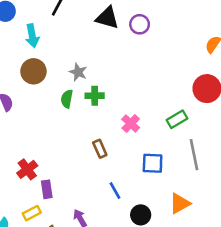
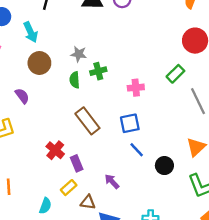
pink cross: (131, 123) -> (136, 88), turned -35
brown rectangle: (100, 149) -> (87, 121), moved, size x1.6
blue square: (153, 163) -> (130, 123), moved

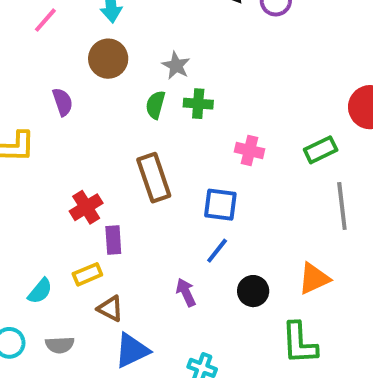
blue line: (137, 150) -> (217, 251), turned 63
purple arrow: (112, 181) -> (186, 292), moved

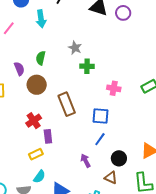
brown circle: (108, 59) -> (37, 85), moved
green semicircle: (155, 105) -> (41, 58), moved
cyan semicircle: (40, 291) -> (39, 177), moved
brown triangle: (110, 308) -> (111, 178), moved

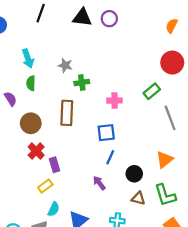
cyan arrow: (41, 19) -> (28, 58), moved
brown circle: (37, 85) -> (31, 123), moved
brown rectangle: (67, 104) -> (67, 113), moved, turned 35
brown triangle: (111, 178) -> (138, 198), moved

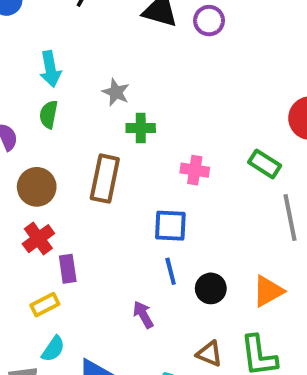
green rectangle: (152, 91) -> (265, 164), turned 63
blue line: (110, 157) -> (171, 271), turned -48
black circle: (134, 174) -> (211, 288), moved

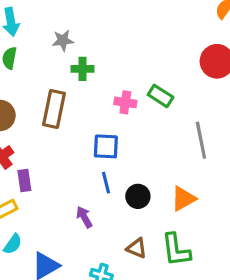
gray star: (116, 92) -> (63, 40), turned -30
green rectangle: (265, 164) -> (161, 96), moved

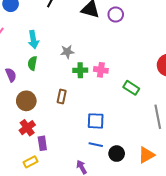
pink cross: (125, 102) -> (101, 70), moved
brown rectangle: (54, 109) -> (62, 97), size x0.6
blue line: (106, 183) -> (96, 145), turned -64

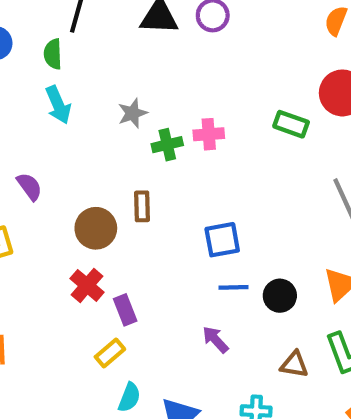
green semicircle: (32, 63) -> (53, 54), moved
green rectangle: (131, 88) -> (291, 124), moved
brown circle: (26, 101) -> (96, 228), moved

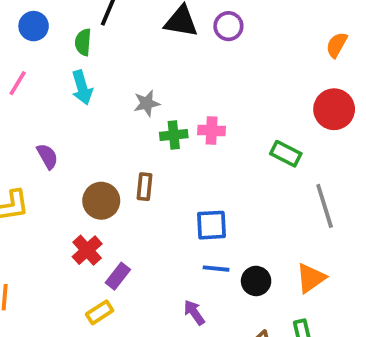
green rectangle: (291, 124) -> (286, 154), moved
purple rectangle: (125, 310) -> (118, 276), turned 52

